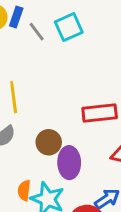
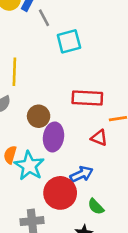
cyan square: (69, 27) -> (69, 41), moved

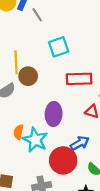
cyan square: (69, 41) -> (59, 47), moved
brown circle: (39, 116) -> (28, 76), moved

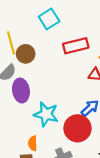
purple ellipse: (54, 114) -> (21, 90), moved
orange semicircle: (18, 132) -> (33, 143), moved

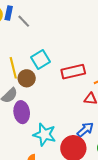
cyan square: (49, 19) -> (40, 59), moved

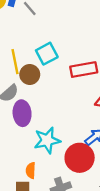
cyan star: (45, 135) -> (47, 140), turned -30

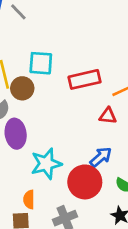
cyan square: (47, 54) -> (41, 63), turned 35

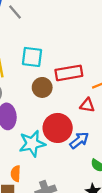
brown circle: (22, 88) -> (42, 87), moved
red circle: (85, 182) -> (58, 128), moved

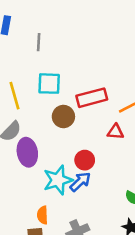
gray line: (15, 12) -> (39, 42), moved, turned 49
red circle: (58, 128) -> (85, 160), size x0.6
blue arrow: (79, 140) -> (80, 182), moved

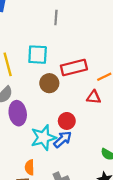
gray line: (39, 42) -> (56, 17), moved

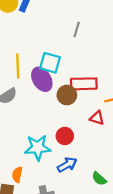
brown circle: (49, 83) -> (67, 95), moved
purple ellipse: (18, 113) -> (42, 79), moved, turned -35
blue arrow: (63, 139) -> (67, 165), moved

